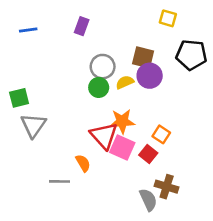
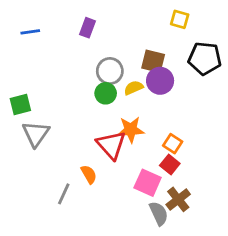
pink square: (122, 147) -> (148, 183), moved
red square: (148, 154) -> (170, 165), moved
gray line: (60, 181) -> (64, 194), turned -66
brown cross: (167, 187) -> (178, 199), turned 35

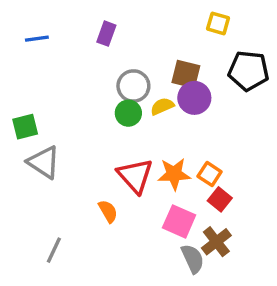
orange star: (131, 130) -> (174, 174), moved
gray triangle: (36, 134) -> (44, 162), turned -32
red square: (170, 165) -> (220, 199), moved
gray line: (64, 194) -> (54, 250), moved

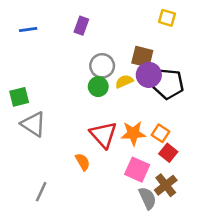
black pentagon: (249, 71) -> (168, 84), moved

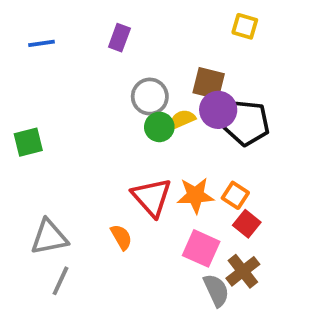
green circle: (98, 87) -> (159, 127), moved
gray triangle: (33, 124) -> (49, 237), moved, turned -44

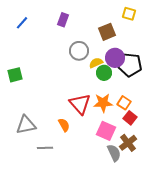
blue line: (42, 43) -> (22, 23), turned -40
brown square: (209, 83) -> (107, 32), moved, turned -36
green circle: (159, 127) -> (104, 73), moved
gray line: (61, 281) -> (45, 148), moved, turned 63

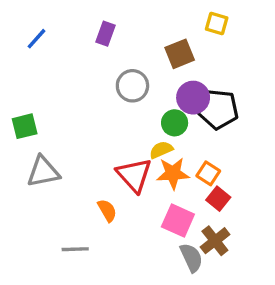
yellow semicircle: (96, 63) -> (161, 150), moved
gray triangle: (26, 125) -> (43, 172), moved

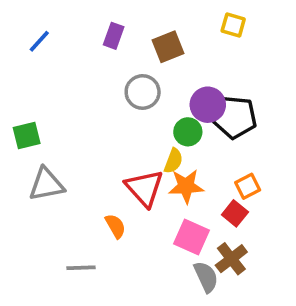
brown square: (180, 54) -> (168, 47), moved
yellow semicircle: (161, 150) -> (173, 161), turned 135
orange square: (208, 173) -> (248, 186), moved, turned 30

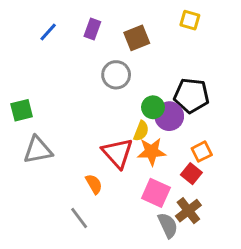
blue line: (39, 41) -> (48, 32), moved
purple circle: (208, 105) -> (169, 116), moved
gray line: (81, 268) -> (79, 218), moved, turned 55

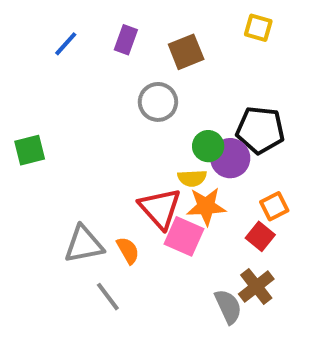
yellow semicircle: (141, 131) -> (192, 178), turned 66
gray triangle: (38, 150) -> (84, 244), moved
pink square: (156, 193) -> (184, 236), moved

